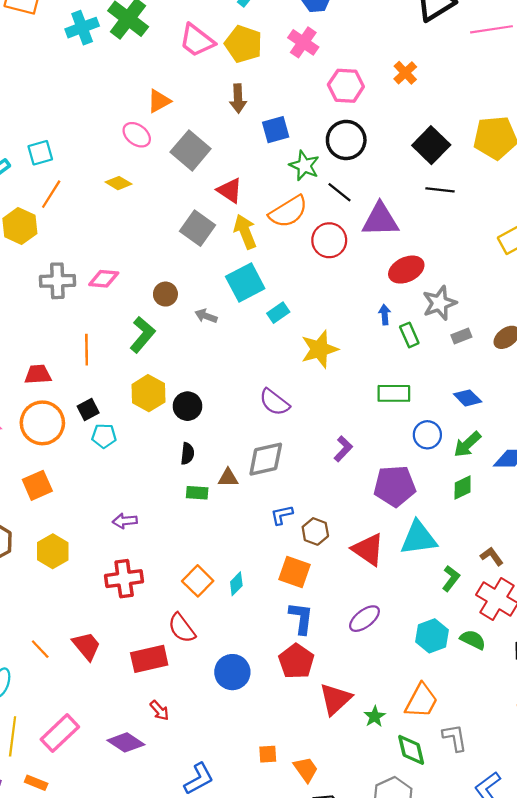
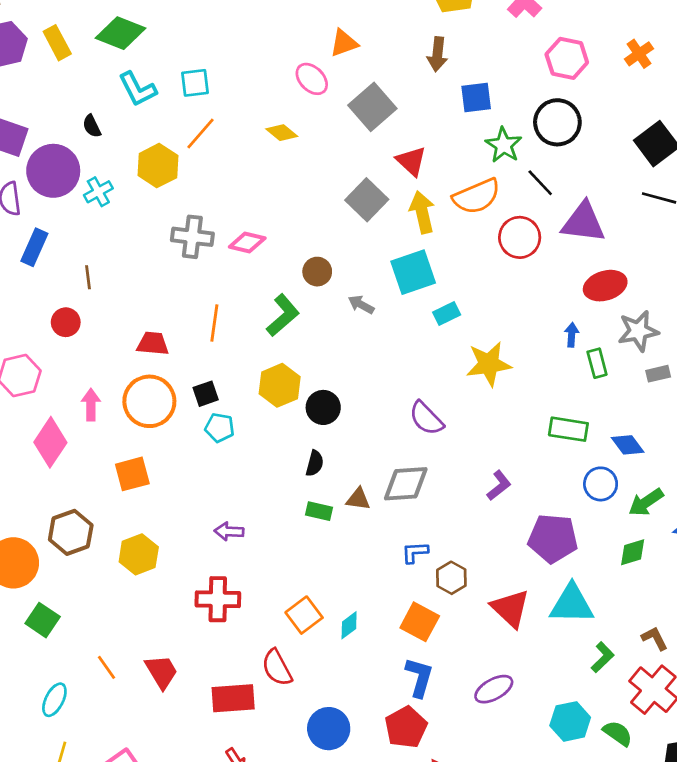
blue diamond: (468, 398) -> (628, 445), moved

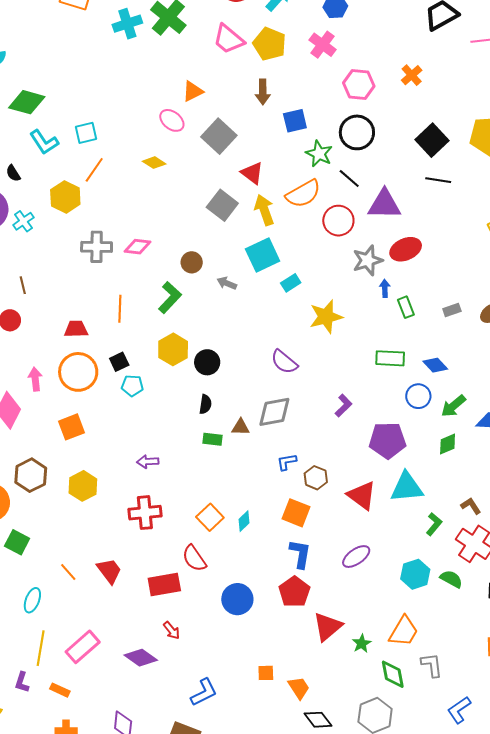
gray star: (638, 331) -> (368, 260), moved

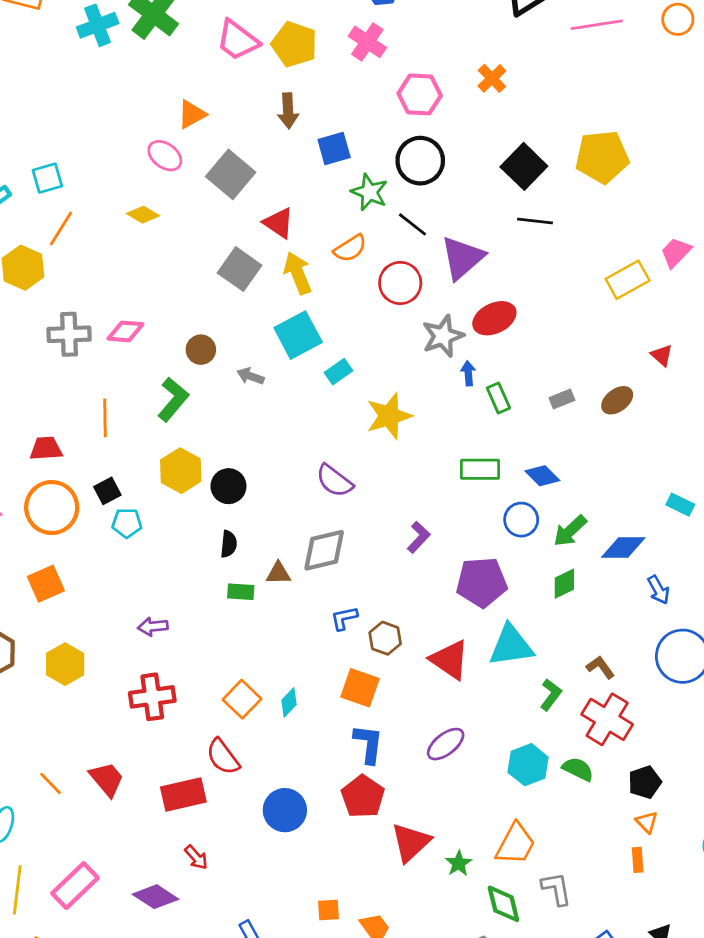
orange semicircle: (303, 194) -> (350, 248), size x0.7
purple triangle: (384, 204) -> (462, 258), turned -39

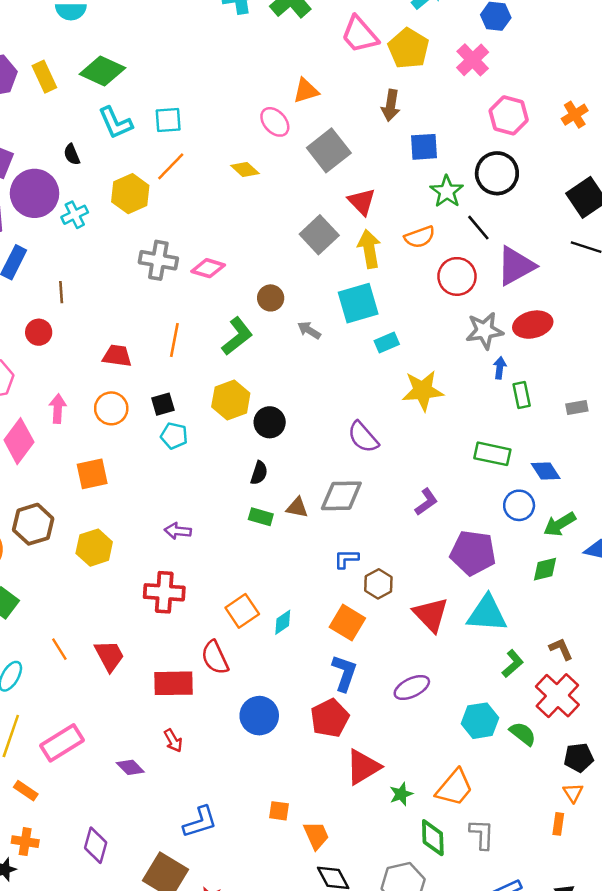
orange circle: (52, 508) -> (111, 408), size x0.7
purple diamond: (155, 897) -> (130, 767), size x0.7

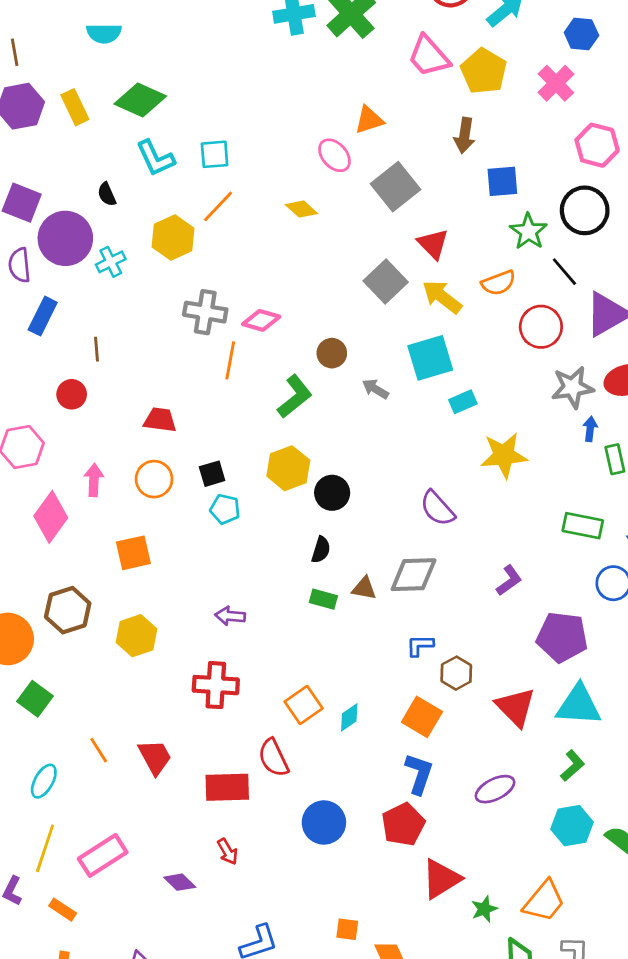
yellow arrow: (369, 249) -> (442, 297), turned -42
orange line: (174, 340) -> (230, 360), moved
green L-shape: (513, 664) -> (572, 766), moved

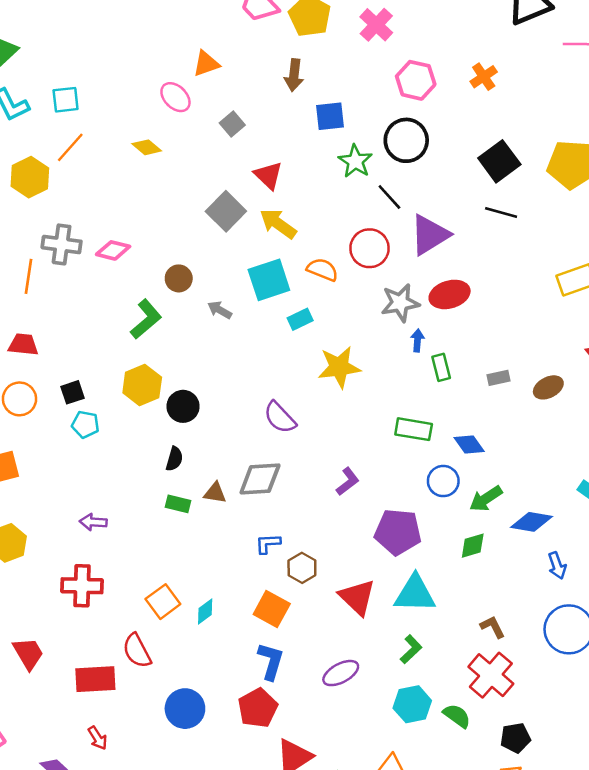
gray square: (395, 187) -> (232, 124), size x0.6
orange semicircle: (499, 283) -> (322, 270), moved, turned -136
orange line: (230, 360) -> (29, 276), moved

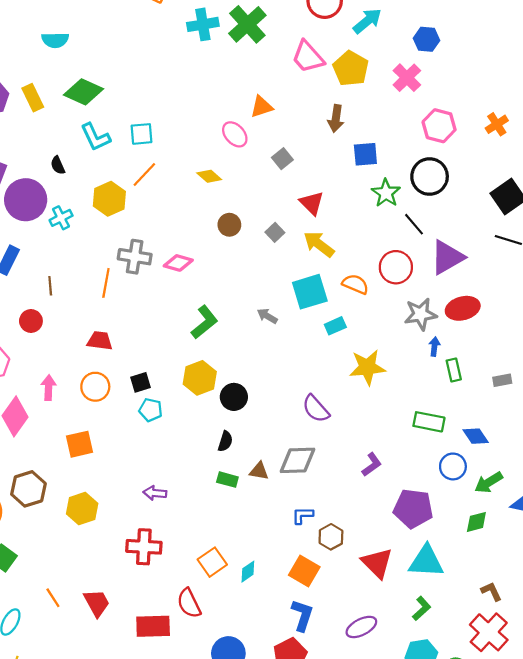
gray square: (226, 211) -> (275, 232), size x0.6
brown circle: (179, 278) -> (229, 225), moved

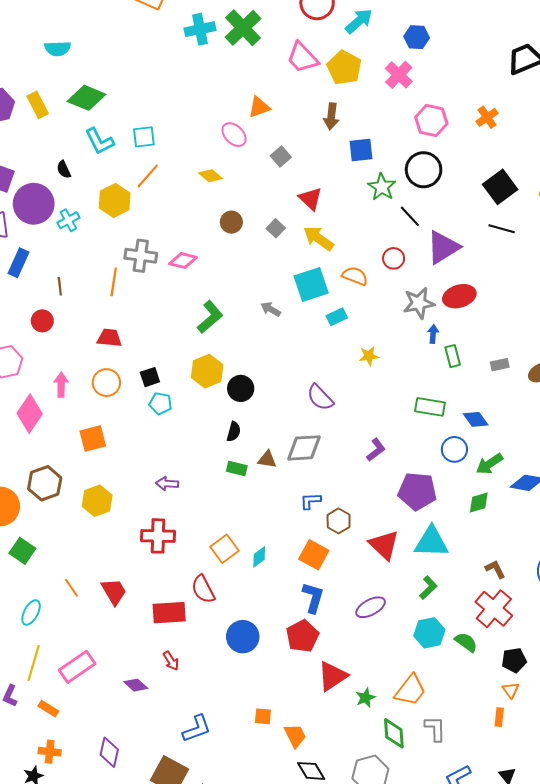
red circle: (396, 267) -> (394, 258), size x0.7
yellow star: (367, 367) -> (369, 356), size x0.6

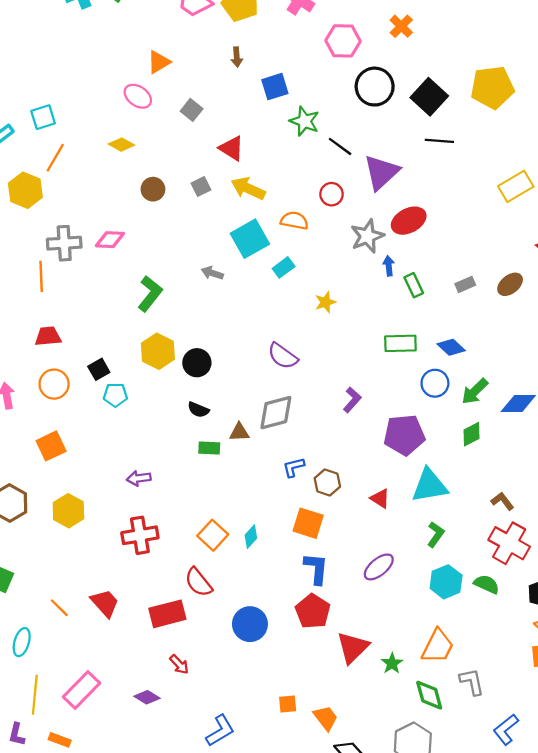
brown arrow: (331, 116) -> (237, 57), size x0.7
black circle: (424, 170) -> (375, 87), moved
gray square: (276, 228) -> (201, 187), turned 30
black semicircle: (234, 432) -> (198, 410), turned 108
red triangle: (384, 545) -> (380, 498), size x0.6

